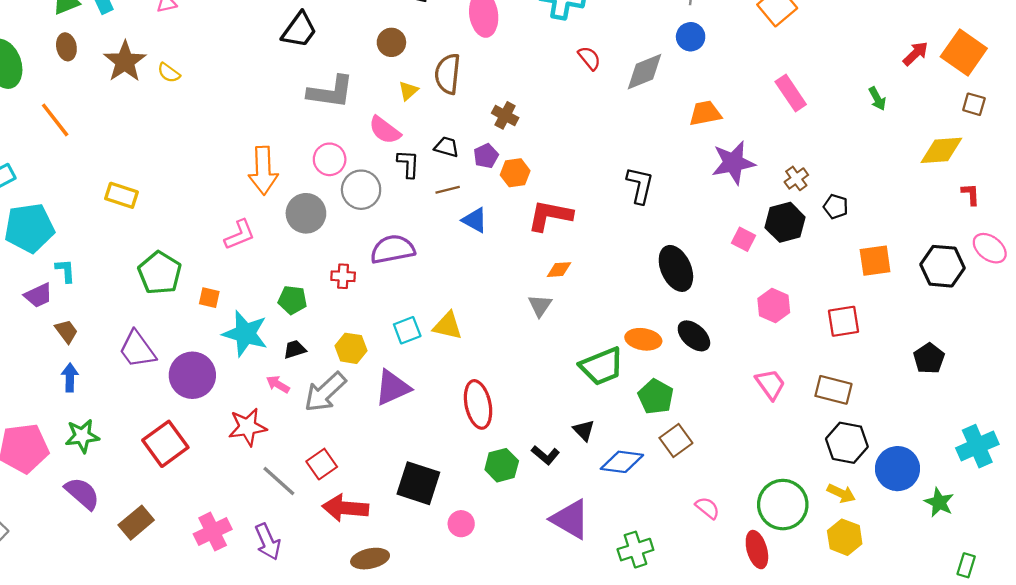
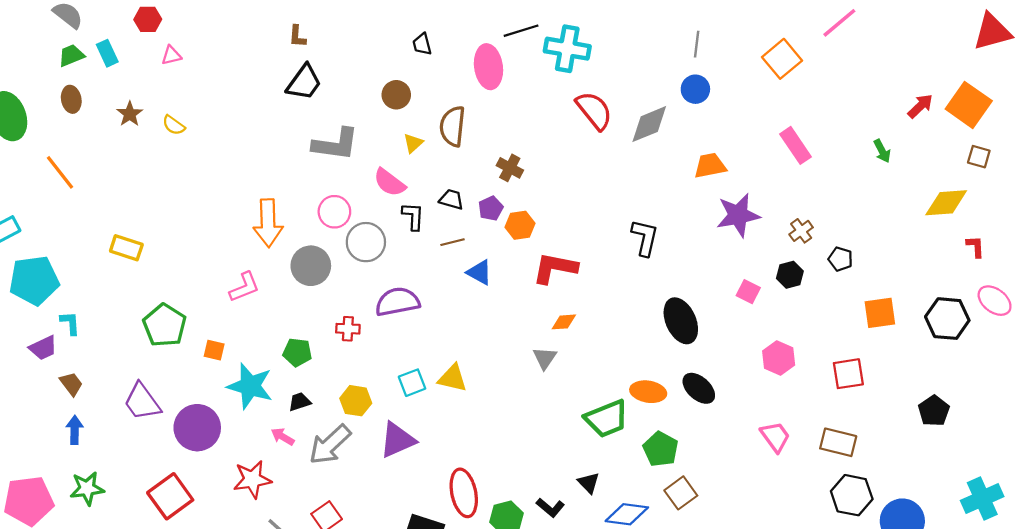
red semicircle: (589, 58) -> (594, 111), size x1.6
brown star: (125, 61) -> (130, 114), size x0.6
black hexagon: (785, 222) -> (790, 275), size x0.7
red ellipse: (478, 404) -> (464, 493), moved

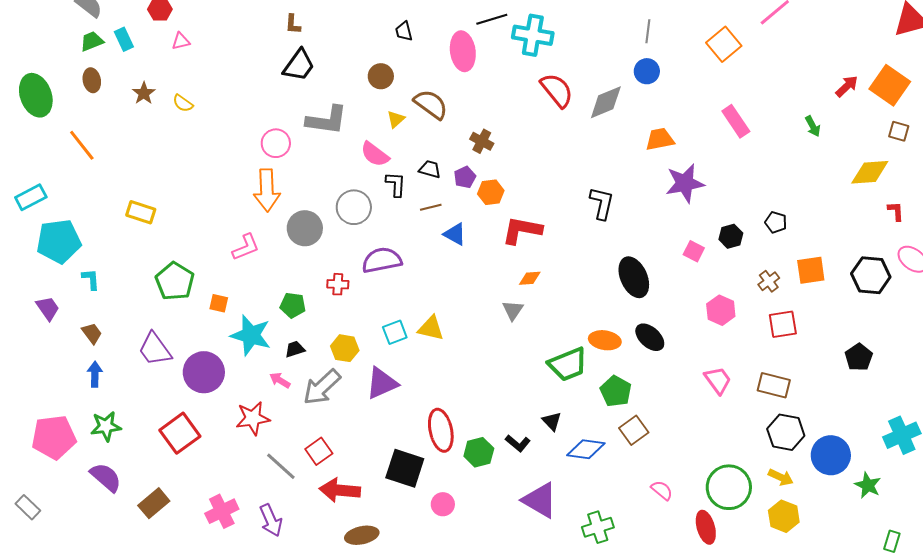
brown semicircle: (452, 126) -> (431, 104), turned 120
pink circle: (334, 212) -> (276, 143), moved
brown cross: (801, 231) -> (769, 281), moved
purple trapezoid: (43, 348) -> (48, 308), moved, turned -100

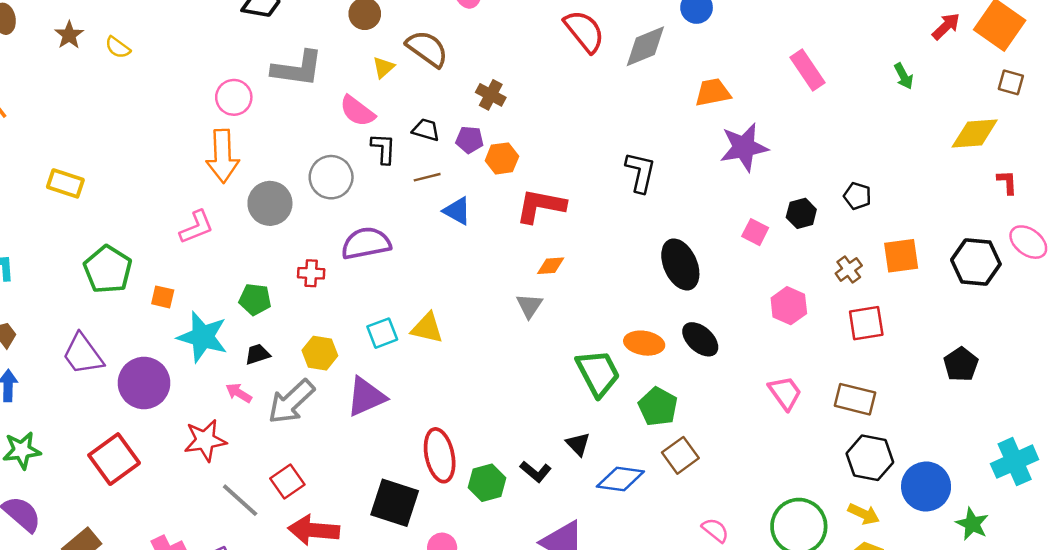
purple pentagon: (465, 177) -> (470, 140), turned 30
green trapezoid: (568, 364) -> (598, 373), turned -96

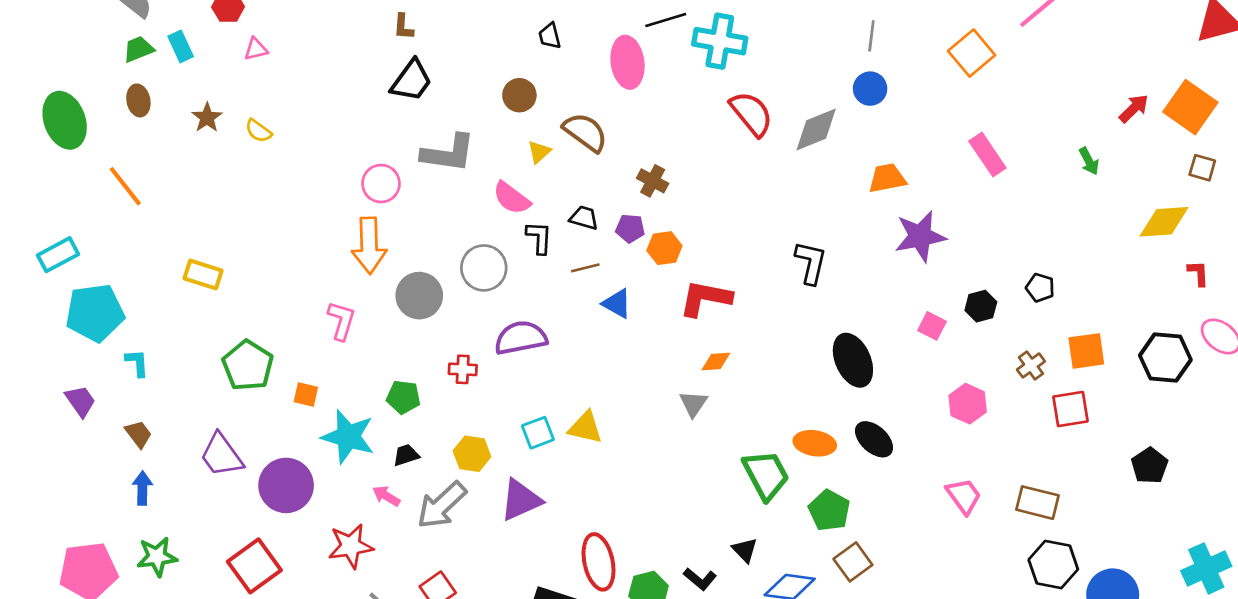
pink L-shape: (196, 227) -> (341, 321), turned -51
red square: (866, 323) -> (1070, 409), moved

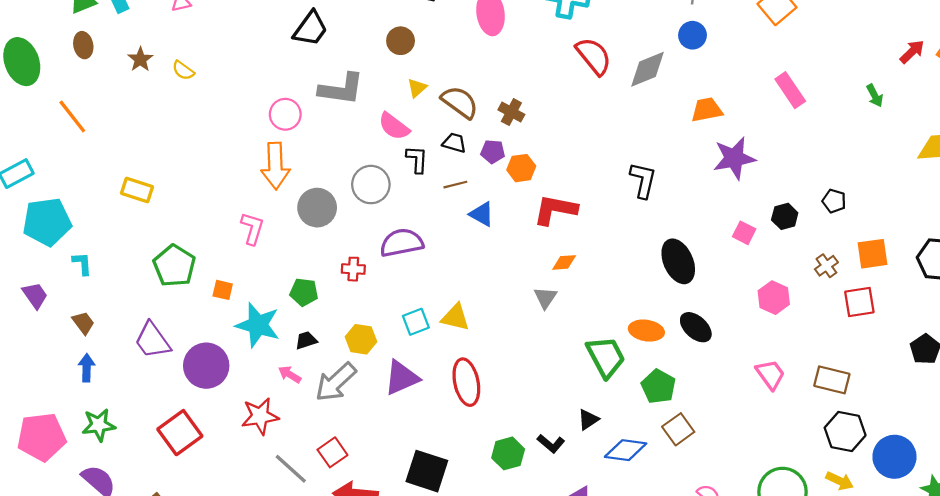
brown semicircle: (585, 132) -> (460, 102), moved
black triangle: (745, 550) -> (588, 419), turned 40
red ellipse: (599, 562) -> (466, 382), moved

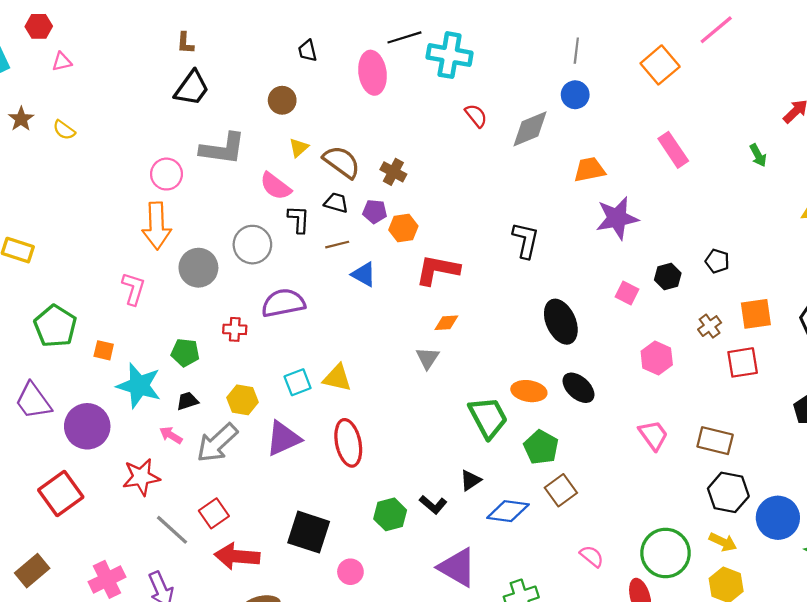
red semicircle: (594, 56) -> (476, 116), size x0.6

